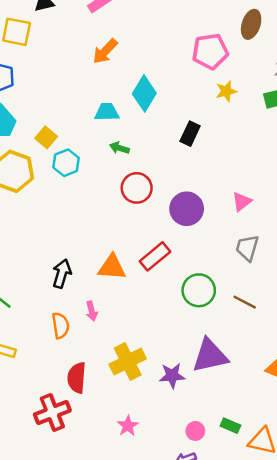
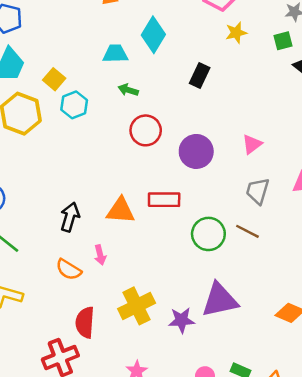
red rectangle: (155, 256) -> (164, 200), turned 40
brown line: (245, 302) -> (247, 231), moved
orange semicircle: (61, 325) -> (69, 270), turned 130

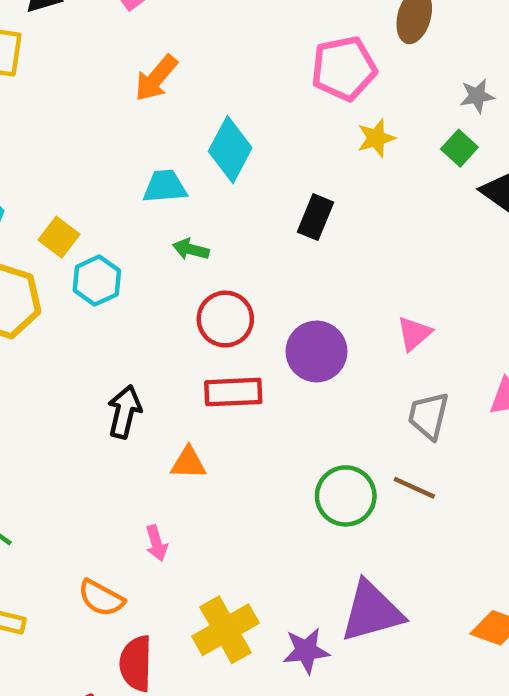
green square: (283, 41) -> (459, 148), turned -30
red rectangle: (164, 200) -> (233, 392), moved
orange triangle: (121, 211) -> (188, 463), size x0.7
black arrow: (70, 217) -> (124, 412), moved
orange semicircle: (69, 270) -> (101, 598), moved

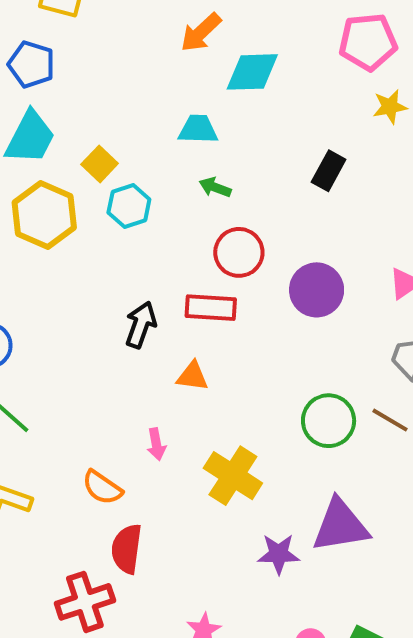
cyan diamond: (230, 150) -> (252, 72), moved, turned 54
red rectangle: (233, 392) -> (211, 308), moved
yellow cross: (226, 630) -> (233, 476), moved, turned -34

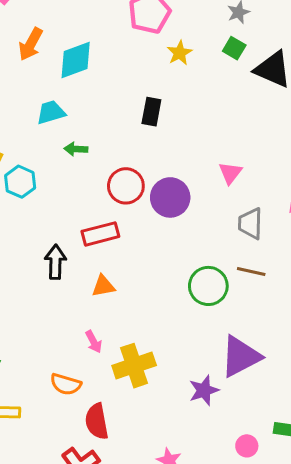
red circle: (239, 252) -> (126, 186), moved
yellow cross: (233, 476) -> (134, 366), moved, turned -33

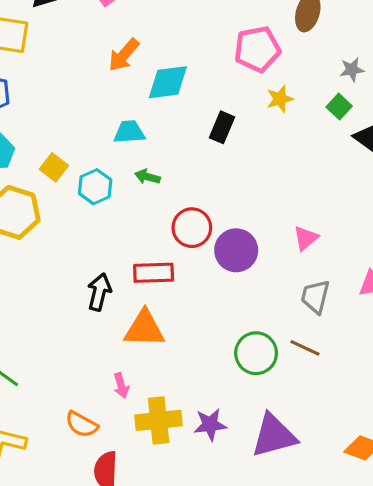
black rectangle: (151, 112) -> (222, 127), moved
cyan hexagon: (20, 182) -> (95, 187), moved
orange triangle: (103, 286) -> (144, 329), size x1.6
purple star: (204, 390) -> (210, 425), moved

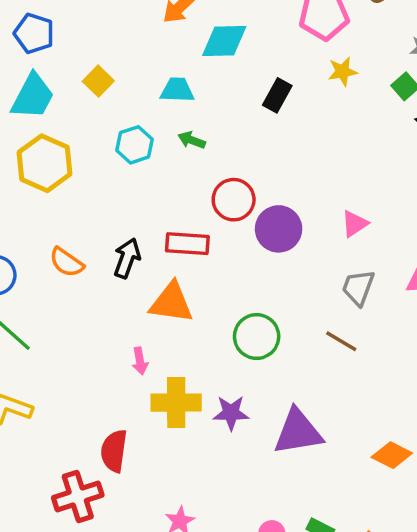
yellow square: (54, 167) -> (98, 81), moved
green circle: (256, 353) -> (257, 337), moved
orange semicircle: (82, 424) -> (67, 262), moved

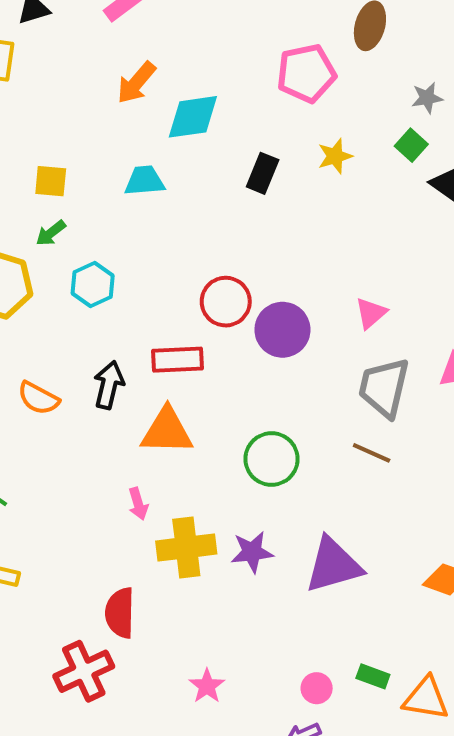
yellow star: (343, 71) -> (335, 156), moved
yellow square: (98, 81) -> (51, 181), turned -32
green arrow: (192, 140) -> (51, 233), moved, turned -52
cyan hexagon: (135, 145) -> (93, 285), moved
gray trapezoid: (358, 288) -> (384, 387), size x1.4

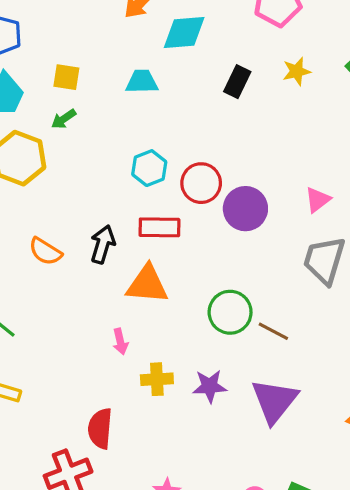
cyan hexagon: (93, 285) -> (149, 168), moved
brown line: (372, 453) -> (273, 331), moved
yellow cross: (186, 548) -> (157, 379), size x0.7
purple triangle: (333, 565) -> (274, 401), turned -39

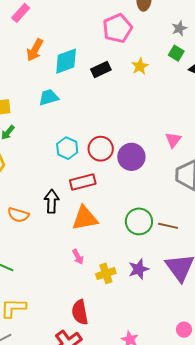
black rectangle: (237, 82) -> (101, 70), moved, turned 54

